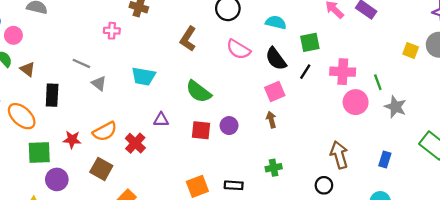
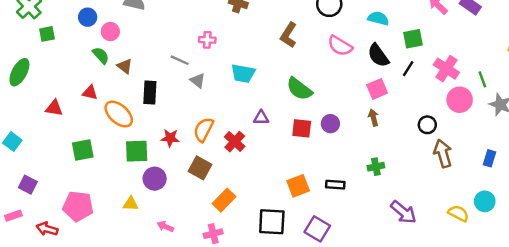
pink cross: (112, 31) -> (207, 40), moved
pink cross: (343, 72) -> (446, 69), turned 30
orange semicircle: (105, 131) -> (204, 130), turned 145
black circle: (324, 185) -> (427, 125), moved

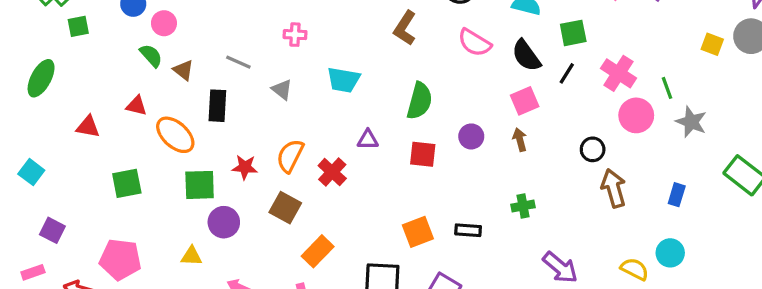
gray line: (180, 60) -> (238, 62), moved
green semicircle: (299, 89) -> (420, 101), turned -112
purple circle: (330, 124) -> (471, 136), moved

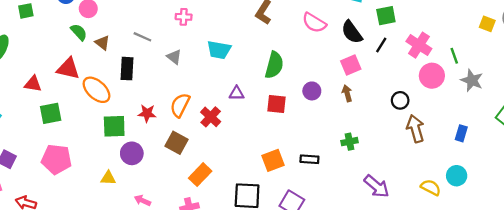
red triangle: (136, 106) -> (68, 69), size x1.5
green square: (127, 183) -> (51, 113), moved
pink pentagon: (120, 259) -> (56, 159), moved

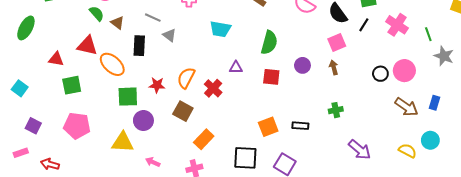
gray triangle: (174, 57) -> (169, 35), moved
pink circle: (432, 76) -> (404, 71), moved
brown arrow: (415, 129) -> (406, 107), moved, turned 140
yellow triangle: (108, 178) -> (123, 142), size x1.6

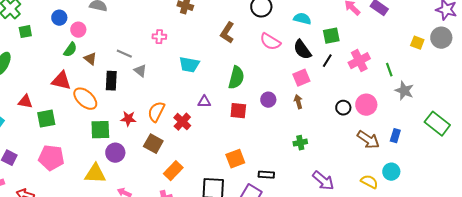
green semicircle: (97, 13) -> (70, 50), turned 77
pink cross: (397, 25) -> (359, 61), turned 30
red triangle: (56, 59) -> (25, 102), moved
black rectangle: (300, 126) -> (266, 175), moved

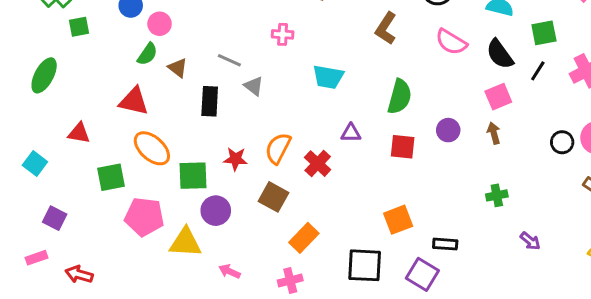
orange ellipse: (85, 99) -> (152, 148), moved
green square: (46, 119) -> (111, 177), moved
pink pentagon: (51, 158) -> (144, 217), moved
purple arrow: (323, 181) -> (530, 241), moved, size x0.6

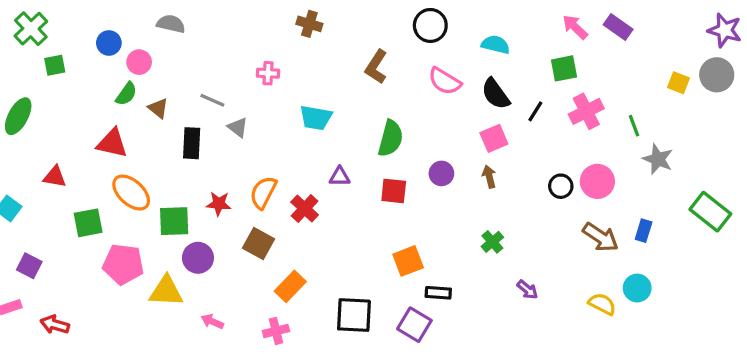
green square: (544, 33) -> (564, 68), moved
green cross: (497, 195) -> (492, 242), turned -30
orange square: (398, 220) -> (408, 261), moved

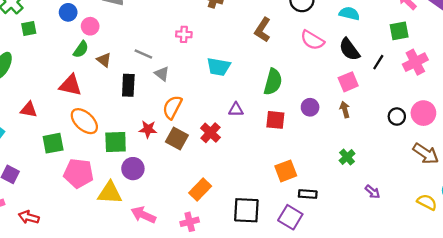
orange semicircle: (263, 193) -> (172, 107), moved
brown square: (258, 243) -> (177, 139), moved
pink arrow: (212, 321) -> (143, 215), size x1.5

